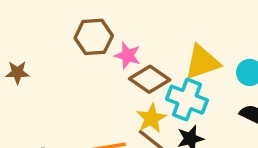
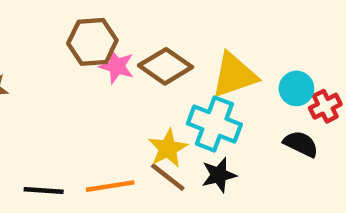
pink star: (128, 55) -> (117, 66), moved
brown diamond: (150, 79) -> (166, 66), moved

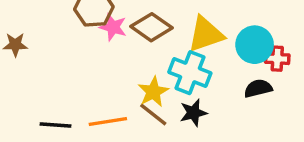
cyan circle: (296, 88) -> (255, 45), size x1.4
red cross: (325, 106) -> (277, 59), turned 30
black semicircle: (301, 144) -> (258, 88), turned -40

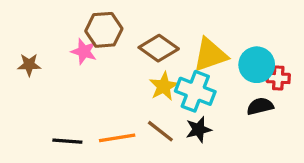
pink star: (113, 27) -> (84, 51), moved
yellow star: (153, 92) -> (164, 86), moved

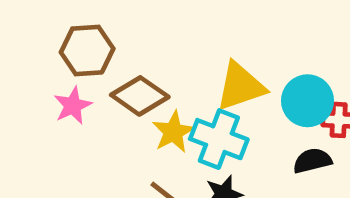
brown diamond: (159, 48) -> (140, 96), moved
pink star: (84, 51) -> (73, 106), moved, turned 30

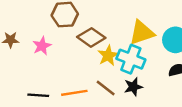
pink star: (73, 106) -> (42, 46), moved

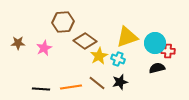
cyan cross: (131, 59) -> (118, 59), size x0.6

